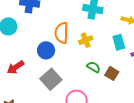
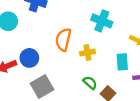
blue circle: (46, 50) -> (29, 58), moved

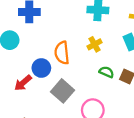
orange semicircle: (63, 40) -> (62, 53), moved

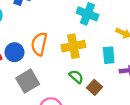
yellow cross: (94, 44) -> (73, 46), size x1.5

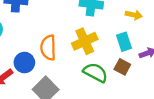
green semicircle: (76, 77) -> (95, 73), size x1.5
brown square: (95, 87) -> (122, 67), moved

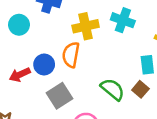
yellow cross: (85, 41) -> (86, 26), moved

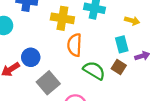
yellow cross: (86, 26) -> (62, 18), turned 30
orange semicircle: (71, 55) -> (75, 45), moved

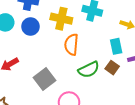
blue circle: (31, 57) -> (30, 26), moved
green semicircle: (94, 70) -> (89, 70), turned 120

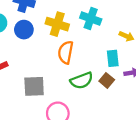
gray square: (45, 79) -> (34, 86), turned 30

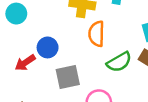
blue circle: (24, 30) -> (48, 47), moved

